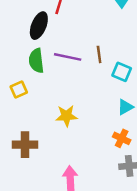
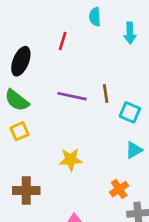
black ellipse: (39, 26) -> (21, 61), moved
green semicircle: (36, 61) -> (17, 100), moved, turned -45
orange cross: (122, 138) -> (119, 189), moved, turned 30

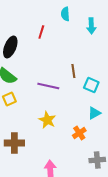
purple line: (72, 96) -> (48, 86), moved
yellow star: (71, 159) -> (47, 120), turned 30
orange cross: (119, 189) -> (79, 133), moved

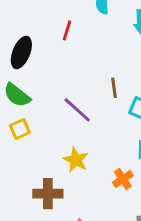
purple line: (48, 86) -> (77, 110), turned 30
brown cross: (14, 143) -> (48, 194), moved

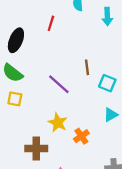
yellow square: (20, 129) -> (15, 99), turned 35
orange cross: (123, 179) -> (81, 136), moved

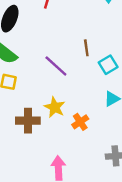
cyan square: (107, 83) -> (108, 65), turned 36
brown cross: (36, 149) -> (28, 121), moved

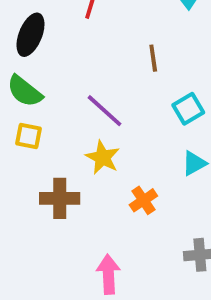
brown line: (86, 48) -> (153, 58), moved
yellow star: (55, 107) -> (103, 157), moved

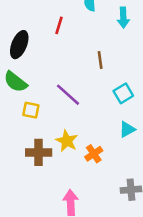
yellow square: (29, 136) -> (31, 110), moved
yellow star: (103, 157) -> (67, 141), moved

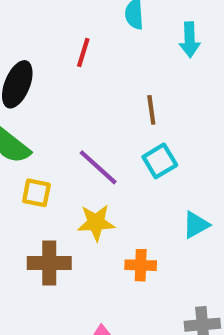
cyan square: (123, 93) -> (160, 161), moved
yellow star: (67, 141) -> (96, 223), moved, turned -30
orange cross: (94, 154) -> (141, 265), turned 36

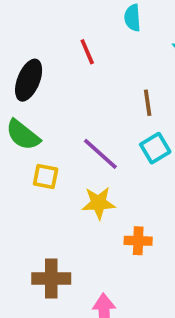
red line: (83, 52) -> (87, 52), turned -40
brown cross: (49, 263) -> (51, 279), moved

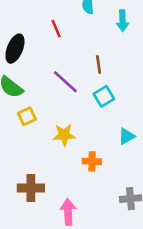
purple line: (100, 154) -> (65, 82), moved
yellow square: (46, 176) -> (27, 116), turned -36

